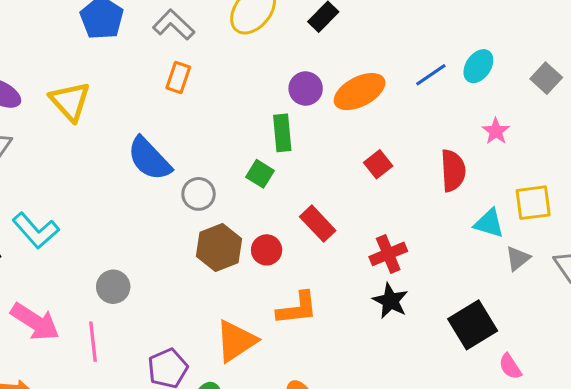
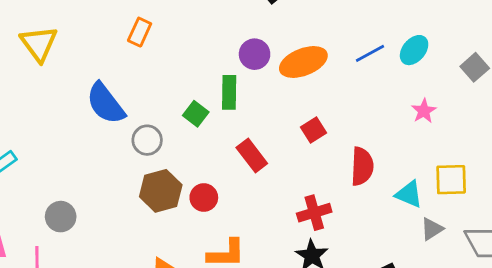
red semicircle: (453, 171) -> (362, 166), moved
green square: (260, 174) -> (196, 114), moved
red rectangle: (318, 224) -> (252, 155), moved

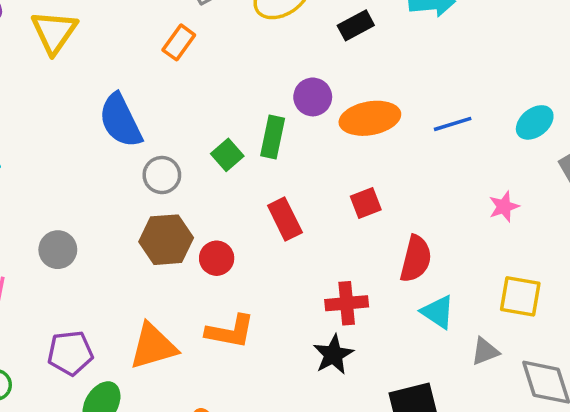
cyan ellipse: (414, 50) -> (535, 122), moved
cyan triangle: (409, 194) -> (438, 312), moved
gray circle: (61, 217) -> (58, 250), moved

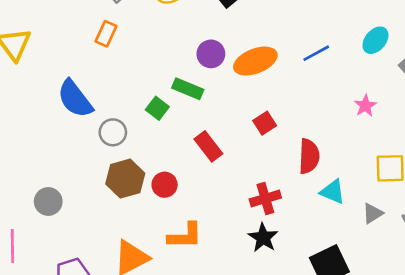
green rectangle: (273, 137) -> (188, 89), turned -68

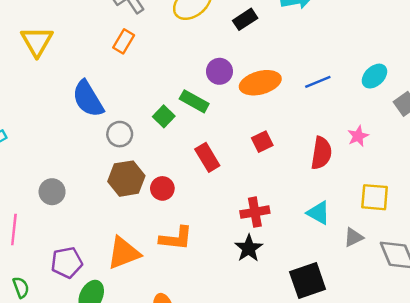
red semicircle: (309, 156) -> (321, 153), moved

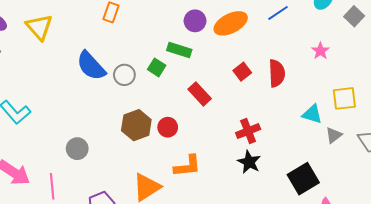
gray circle: (120, 134) -> (124, 75), moved
red semicircle: (321, 153) -> (277, 73), moved
cyan triangle: (318, 213) -> (312, 114), moved

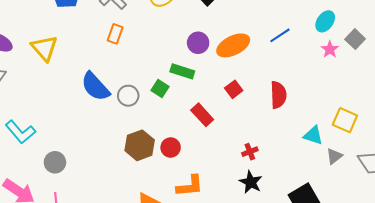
pink star: (320, 51) -> (330, 49), moved
red square: (242, 72) -> (234, 89), moved
yellow square: (344, 98) -> (345, 120), turned 30
red cross: (248, 131) -> (250, 152), size x0.7
gray circle: (77, 149) -> (55, 162), moved

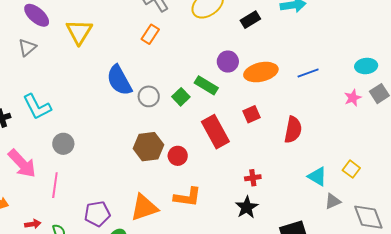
cyan ellipse: (325, 21) -> (366, 66), moved, turned 35
red rectangle: (202, 115) -> (215, 132), size x1.4
yellow square: (345, 120) -> (351, 169), size x0.7

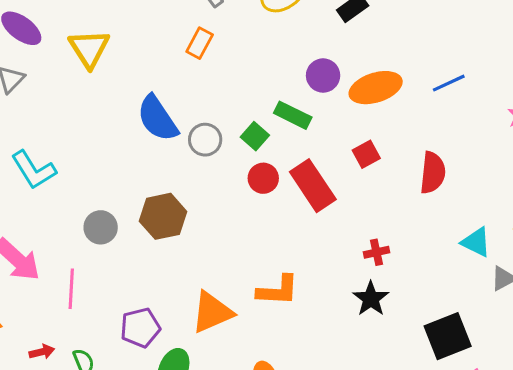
gray circle: (63, 144) -> (101, 227), moved
brown hexagon: (148, 147) -> (163, 216), moved
red circle: (178, 156) -> (263, 178), moved

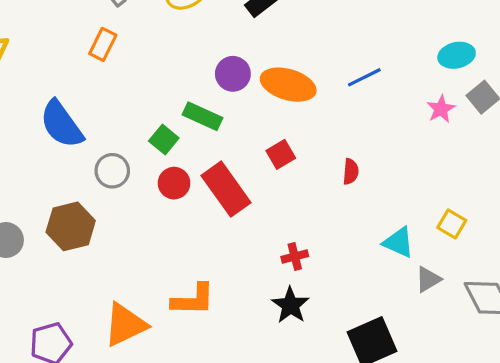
orange ellipse: (376, 88) -> (288, 85), turned 36
gray circle: (205, 140) -> (112, 171), moved
red semicircle: (433, 173) -> (351, 172), size x0.6

